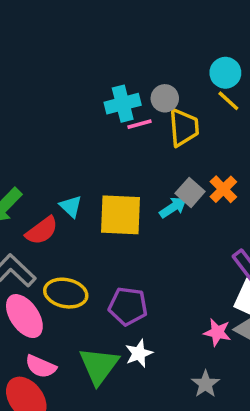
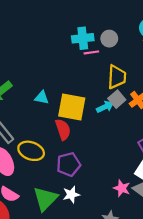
yellow trapezoid: (184, 127) -> (117, 77), moved
cyan triangle: (71, 206) -> (42, 98), turned -40
red semicircle: (42, 231) -> (63, 129), moved, turned -80
purple pentagon: (128, 306) -> (69, 164), turned -30

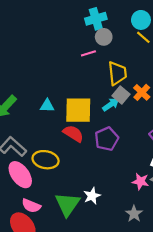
cyan cross: (83, 38) -> (96, 19), moved
red semicircle: (63, 129) -> (73, 134), turned -30
purple pentagon: (69, 164) -> (107, 139), moved

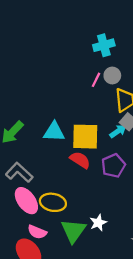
gray circle: (104, 37) -> (112, 75), moved
pink line: (88, 53) -> (96, 80), turned -48
cyan triangle: (47, 106) -> (54, 132), size x1.5
yellow ellipse: (46, 160) -> (53, 202), moved

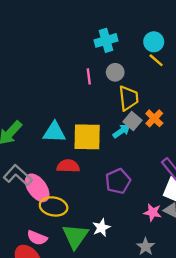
pink line: (96, 80) -> (89, 76), moved, turned -32
red semicircle: (80, 160) -> (68, 166), moved, turned -30
purple pentagon: (113, 166) -> (118, 181), moved
pink ellipse: (26, 201) -> (37, 188), moved

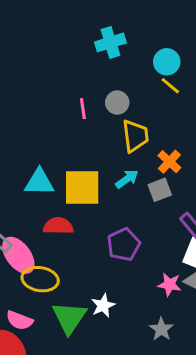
cyan cross: (106, 40) -> (110, 42), moved
gray square: (132, 121) -> (160, 190), moved, turned 30

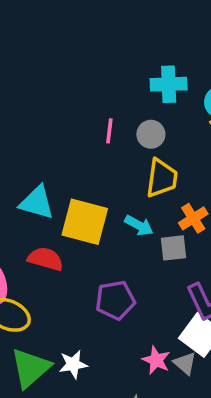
cyan cross: (110, 42) -> (169, 84), moved
cyan arrow: (127, 179) -> (139, 226), turned 50

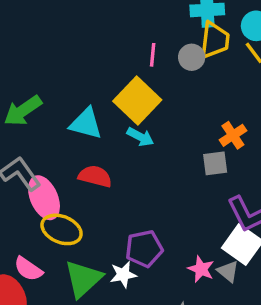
yellow trapezoid: (162, 178) -> (215, 40), moved
yellow square: (85, 222) -> (137, 100), moved, turned 30
cyan arrow: (139, 226) -> (140, 137), moved
purple pentagon: (115, 300) -> (144, 249), moved

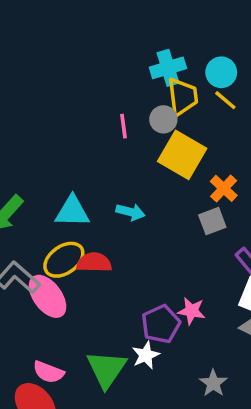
yellow square: (137, 100) -> (182, 155), moved
yellow ellipse: (62, 229) -> (64, 260), moved, turned -45
pink star: (201, 269) -> (191, 311), moved

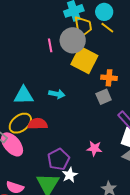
gray circle: (163, 119) -> (73, 40), size x1.6
orange cross: (224, 188) -> (109, 78), turned -35
purple pentagon: (161, 324) -> (59, 159), moved

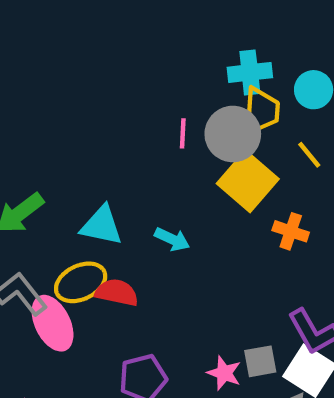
yellow line: (107, 28) -> (309, 155), moved
gray square: (104, 97) -> (260, 361), moved

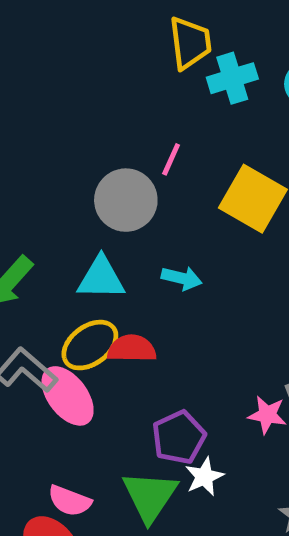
yellow trapezoid: (261, 111) -> (190, 43), moved
pink line: (183, 133) -> (171, 159), turned 32
gray circle: (233, 134) -> (126, 200), moved

